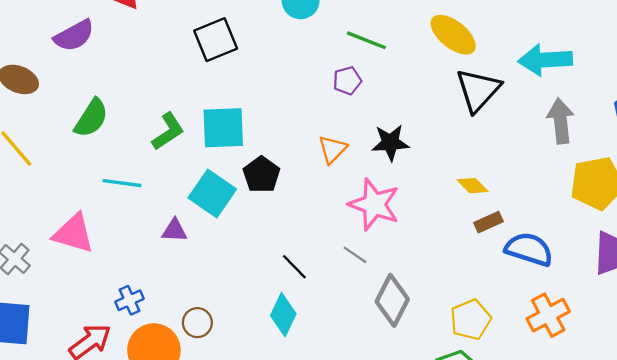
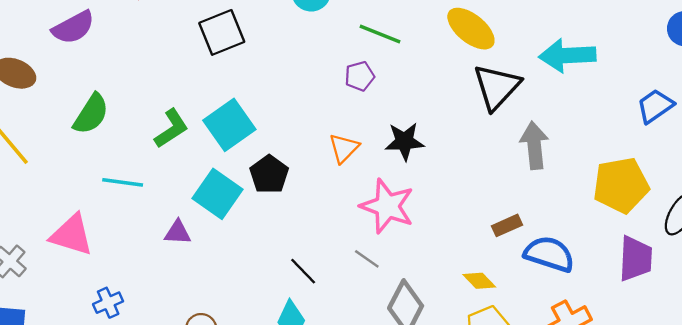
gray arrow: (561, 121) -> (534, 145), moved
cyan square: (223, 128) -> (229, 125), turned -33
yellow diamond: (473, 186) -> (479, 281), moved
blue cross: (130, 300) -> (108, 303), moved

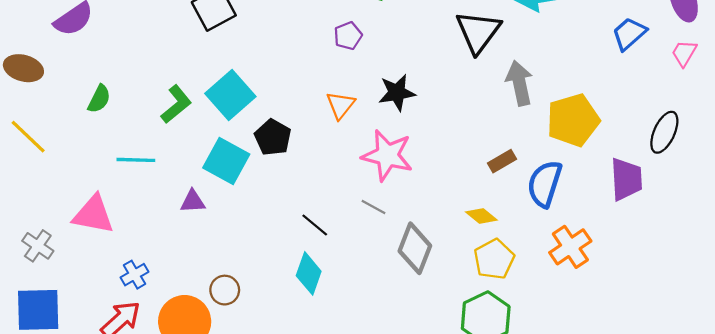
green semicircle: (91, 114) -> (99, 99), size x0.7
yellow pentagon: (621, 185) -> (573, 120), moved
blue semicircle: (549, 254) -> (545, 184), turned -84

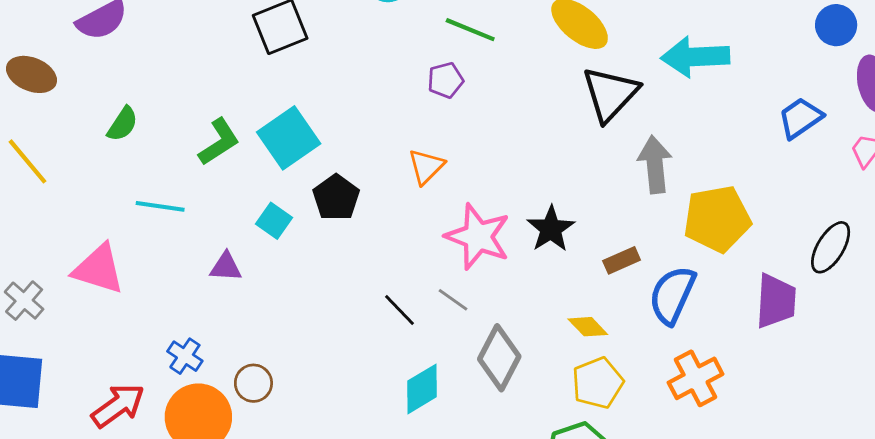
black star: (397, 93) -> (551, 229), moved, turned -30
cyan square: (226, 161) -> (274, 221), size x0.6
black line: (315, 225) -> (400, 310), moved
cyan diamond: (309, 273) -> (422, 389), moved, turned 33
blue cross: (134, 275) -> (185, 356), moved, turned -32

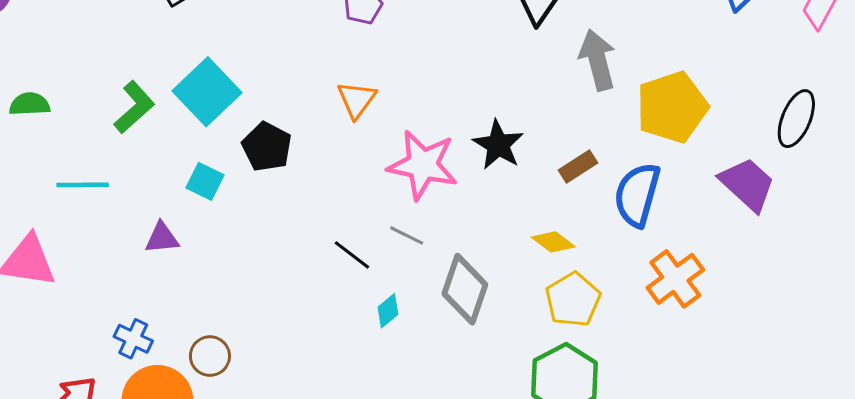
green semicircle: (123, 124) -> (30, 104), turned -117
purple trapezoid: (776, 301) -> (747, 184), turned -42
cyan diamond: (422, 389) -> (388, 311), moved, size x0.6

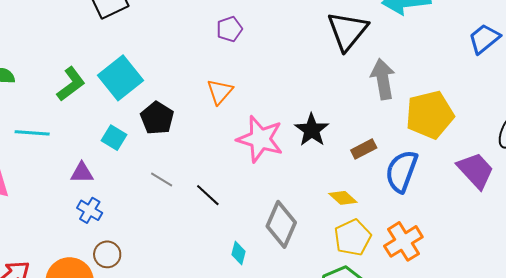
gray line: (407, 236) -> (162, 179), moved
orange cross: (675, 279) -> (403, 241), moved
cyan diamond: (388, 311) -> (239, 253), moved, turned -40
blue cross: (133, 339) -> (90, 210), moved

